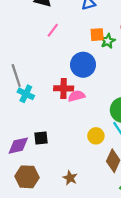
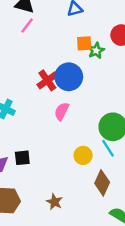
pink line: (53, 30) -> (27, 26), moved
red cross: (64, 88) -> (47, 80), moved, turned -36
pink semicircle: (77, 96) -> (62, 111), turned -49

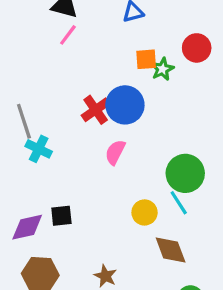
brown diamond: (102, 183) -> (171, 250), turned -45

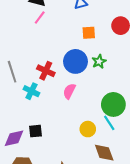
green star: (162, 69) -> (99, 61), moved
red cross: (96, 110) -> (46, 71), moved, turned -30
cyan cross: (39, 149) -> (31, 91), moved

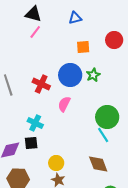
cyan cross: (31, 91) -> (35, 123), moved
yellow circle: (88, 129) -> (56, 163), moved

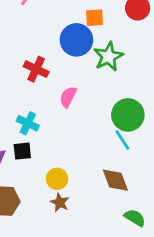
blue circle: (70, 75) -> (76, 40), moved
green star: (93, 75) -> (108, 57), size x1.5

